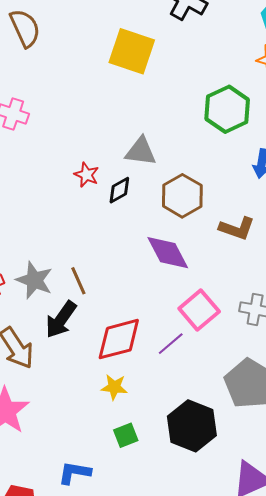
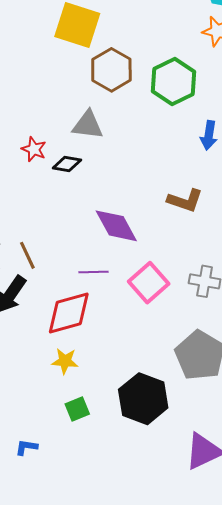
black diamond: (119, 190) -> (67, 164), turned 40
brown hexagon: (182, 196) -> (111, 70), moved
purple line: (171, 344) -> (93, 272), moved, turned 40
blue L-shape: (74, 473) -> (26, 447), size x0.7

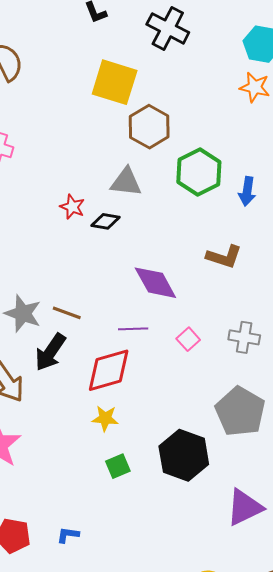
green hexagon: (173, 81) -> (199, 172), moved
brown line: (27, 255) -> (67, 313), turned -44
pink square: (149, 283) -> (188, 339), size x0.6
blue L-shape: (26, 447) -> (68, 535), moved

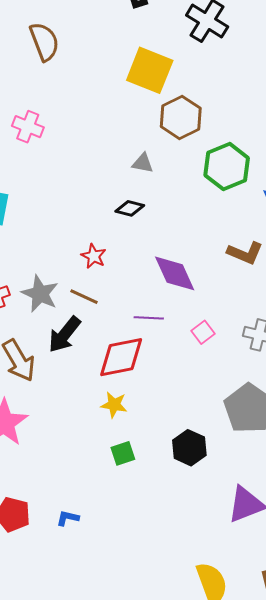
gray triangle: (126, 182) -> (143, 163), moved, size x0.7
red star: (72, 207) -> (94, 256), moved
black hexagon: (184, 455) -> (189, 448), size x0.7

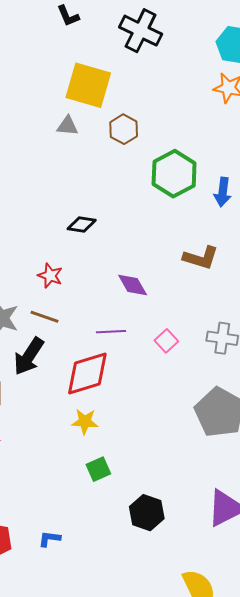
brown hexagon: (181, 117) -> (124, 129), size x0.7
gray triangle: (143, 163) -> (68, 126), moved
purple diamond: (175, 273) -> (133, 285), size x0.7
black hexagon: (189, 448) -> (147, 513), moved

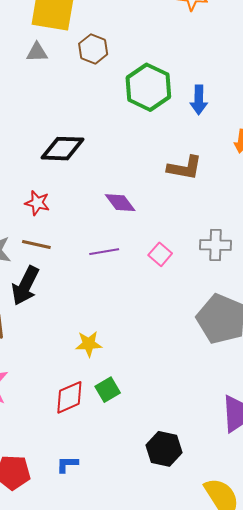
black diamond: (82, 225) -> (63, 149), size x1.5
red diamond: (87, 373) -> (69, 397), moved, size x0.7
black hexagon: (147, 513) -> (164, 449), moved

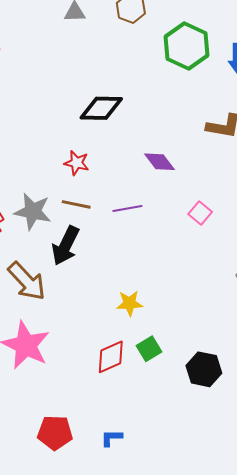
purple line: (104, 252) -> (127, 208), moved
black hexagon: (164, 449) -> (204, 369), moved
blue L-shape: (67, 464) -> (112, 438), moved

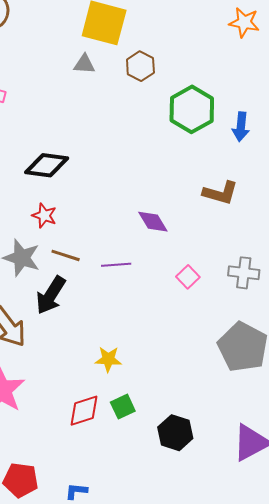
black diamond: (101, 108) -> (47, 165), moved
red star: (77, 163) -> (44, 215), moved

